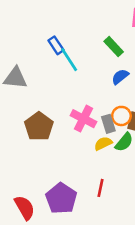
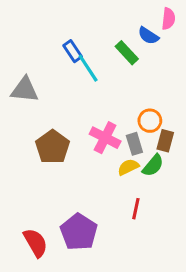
green rectangle: (114, 47) -> (127, 53), moved
blue semicircle: (120, 77) -> (148, 36), moved, turned -108
orange circle: (121, 116) -> (150, 121), moved
red line: (100, 188) -> (136, 209), moved

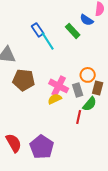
brown pentagon: (53, 147) -> (24, 80), moved, turned -30
yellow semicircle: (128, 167) -> (55, 99), moved
red line: (136, 209) -> (79, 117), moved
red semicircle: (36, 243) -> (14, 143), moved

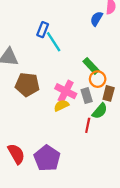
blue semicircle: (87, 20) -> (96, 19), turned 88
blue rectangle: (38, 30) -> (43, 30), turned 56
green rectangle: (73, 31) -> (91, 66), moved

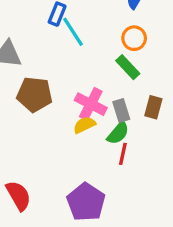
orange circle: (98, 79) -> (134, 38), moved
green semicircle: (100, 111) -> (118, 133), moved
purple pentagon: (47, 158) -> (86, 202), moved

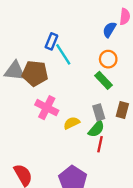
brown pentagon: (35, 94) -> (35, 73), moved
pink cross: (91, 104) -> (47, 108), moved

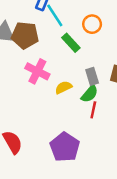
orange circle: (108, 59) -> (92, 24), moved
green rectangle: (103, 80) -> (71, 43), moved

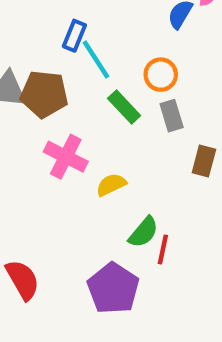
gray rectangle: (92, 76) -> (172, 116), moved
green semicircle: (90, 94) -> (143, 232), moved
red line: (93, 110) -> (163, 249), moved

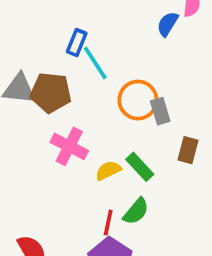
orange circle: (161, 75) -> (138, 100), moved, size x1.4
green rectangle: (124, 107) -> (140, 167), moved
red line: (163, 249) -> (108, 222), moved

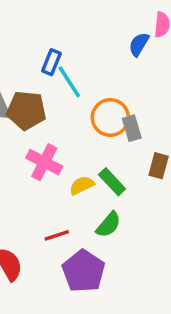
red line: (108, 222) -> (57, 235), moved, turned 60

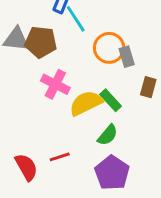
yellow semicircle: (82, 185) -> (86, 103), size x1.6
red line: (57, 235) -> (60, 157), moved
purple pentagon: (84, 271) -> (112, 173), moved

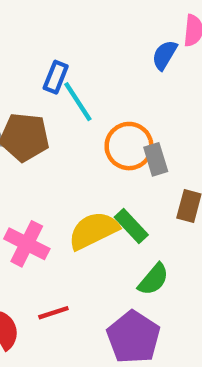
pink cross: (55, 84) -> (27, 244), moved
green semicircle: (108, 135) -> (153, 279), moved

